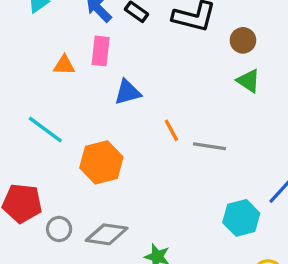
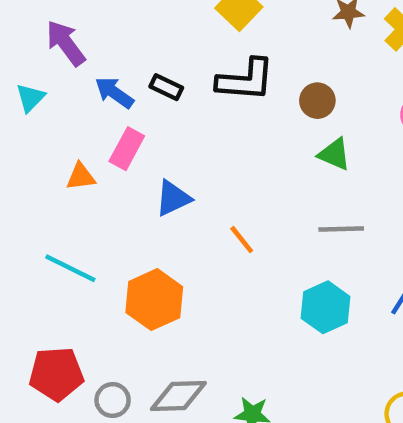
pink rectangle: (101, 51) -> (127, 149), turned 32
gray line: (209, 146) -> (341, 229), moved
cyan hexagon: (241, 218) -> (325, 307), moved

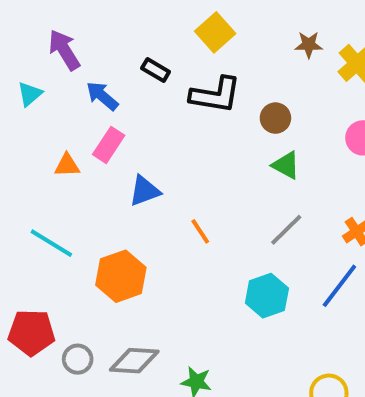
black rectangle: (166, 87) -> (156, 70), moved
gray line: (341, 229) -> (286, 230), turned -48

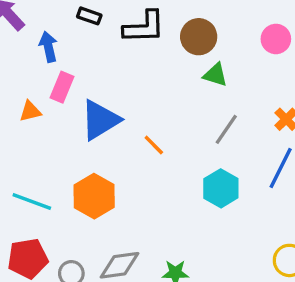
blue arrow: (102, 96) -> (48, 47), turned 48
brown circle: (275, 118) -> (199, 37), size x1.4
blue triangle: (145, 191) -> (100, 120), size x1.5
cyan line: (51, 243) -> (32, 202), moved

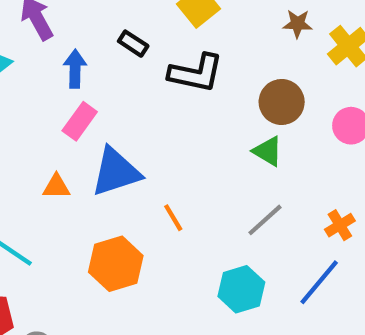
brown circle: (199, 37) -> (282, 102), moved
orange triangle: (30, 111) -> (56, 187), moved
orange hexagon: (94, 196) -> (116, 264), moved

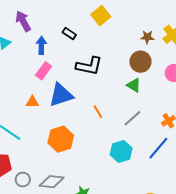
brown star: (298, 24) -> (147, 37), moved
black L-shape: (196, 73) -> (89, 66), moved
orange line: (173, 218) -> (98, 112), moved

